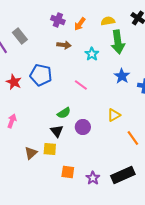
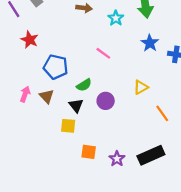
blue pentagon: (41, 75) -> (56, 67), moved
red star: (14, 82) -> (30, 40), moved
brown triangle: (31, 153) -> (47, 96), moved, turned -32

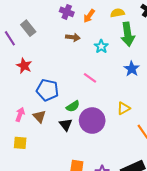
purple circle: (106, 101) -> (92, 121), size x1.6
yellow square: (68, 126) -> (20, 143), moved

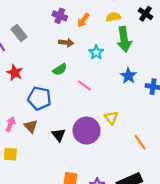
green semicircle: (73, 106) -> (60, 69), moved
yellow triangle: (124, 108) -> (111, 118), moved, turned -40

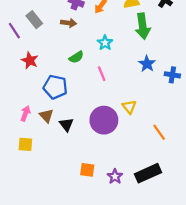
brown arrow: (66, 43) -> (69, 23), moved
cyan star: (96, 52) -> (105, 43), moved
pink line: (84, 86) -> (102, 74), turned 32
black triangle: (59, 135) -> (66, 125), moved

